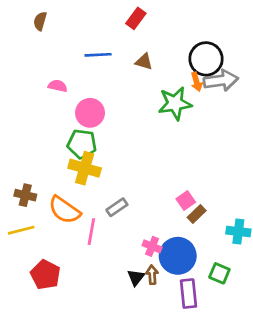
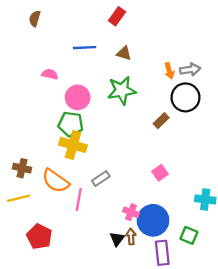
black circle: (206, 59) -> (185, 97), moved
gray arrow: (221, 80) -> (190, 70), size x0.7
green star: (175, 103) -> (122, 90), moved
brown rectangle: (197, 214) -> (161, 121), moved

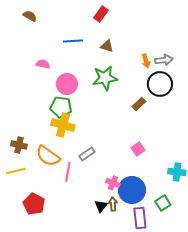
brown semicircle: (35, 19) -> (30, 16), turned 104
green square: (189, 235) -> (163, 203), turned 35

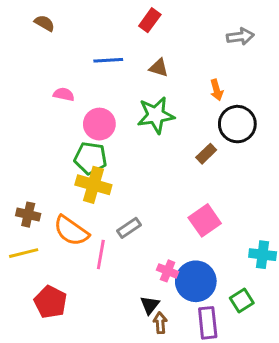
gray arrow: (164, 60) -> (240, 37), moved
pink square: (138, 149) -> (205, 220), size x1.5
brown arrow: (113, 204) -> (160, 323), moved

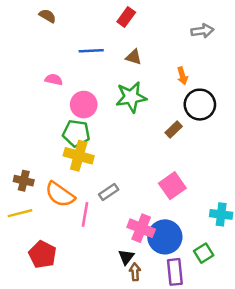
brown semicircle: (44, 23) -> (47, 16), moved
pink cross: (168, 271) -> (141, 228), size x1.5

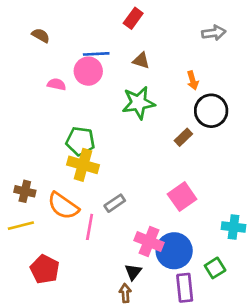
brown semicircle: (47, 16) -> (41, 35), moved
pink circle: (84, 105) -> (88, 71), moved
brown arrow: (135, 272) -> (125, 293), moved

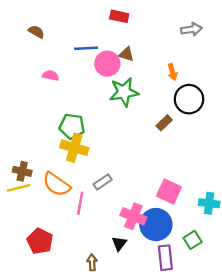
red rectangle: (133, 18) -> (119, 16), turned 66
pink circle: (88, 71) -> (107, 64), moved
pink square: (182, 197) -> (169, 191), moved, turned -30
yellow line: (21, 226) -> (19, 188), moved
brown arrow: (125, 293) -> (92, 262), moved

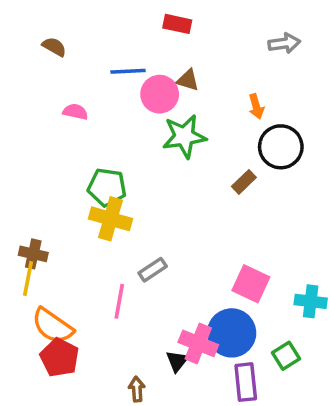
orange semicircle: (57, 184) -> (53, 326), moved
yellow line: (19, 188) -> (28, 278), turned -65
pink cross: (133, 216) -> (198, 343), moved

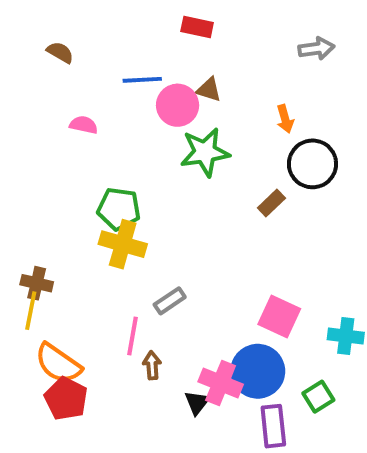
brown arrow: (137, 389) -> (152, 365), moved

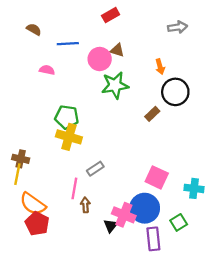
red rectangle: (197, 27) -> (111, 15), turned -42
blue line: (142, 80) -> (68, 44), moved

